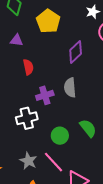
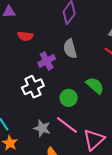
red semicircle: (28, 67) -> (25, 36), turned 119

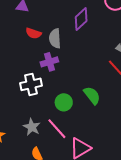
gray semicircle: (70, 49) -> (55, 38), moved

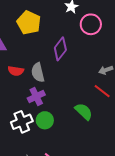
green semicircle: (92, 95) -> (84, 111), moved
green circle: (64, 102) -> (45, 120), moved

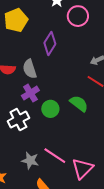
yellow pentagon: (29, 23) -> (16, 20), turned 30
green circle: (45, 120) -> (50, 109), moved

